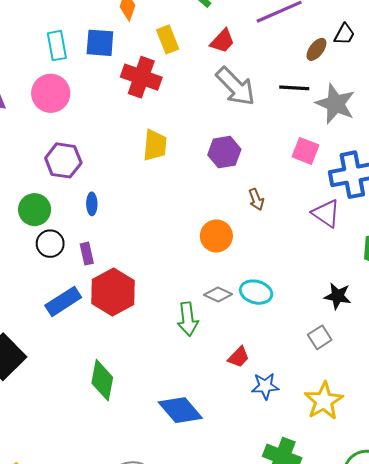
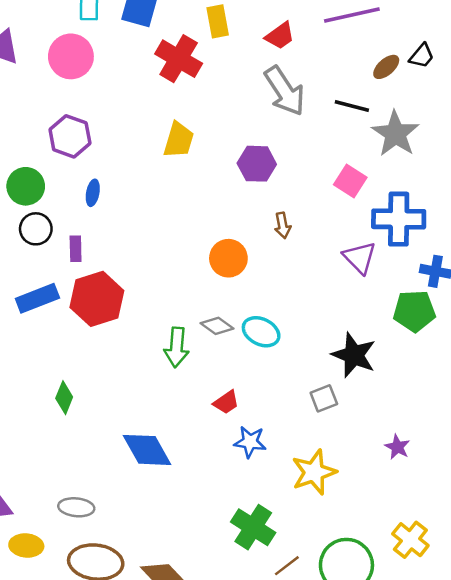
black star: (338, 296) -> (354, 355), size x1.4
green diamond: (102, 380) -> (64, 398), size x0.7

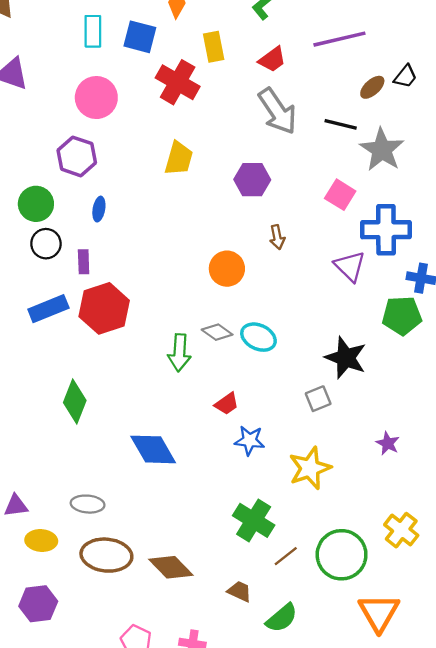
pink circle: (71, 56) -> (96, 98), moved
green diamond: (64, 398) -> (75, 401), size x1.4

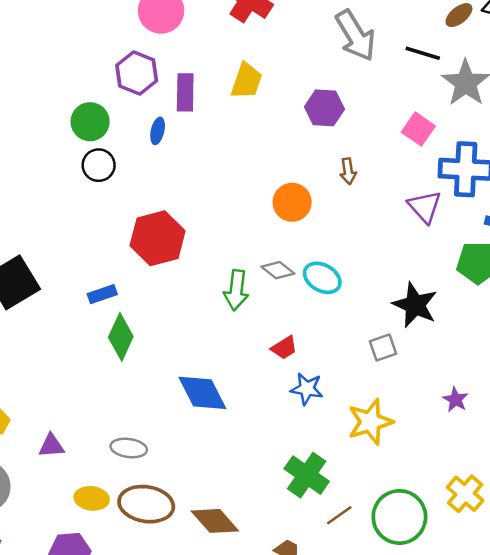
purple rectangle: (84, 262) -> (185, 92), moved, size x1.4
blue rectangle: (48, 309) -> (102, 294), moved, size x0.7
yellow ellipse: (41, 541) -> (92, 498), moved

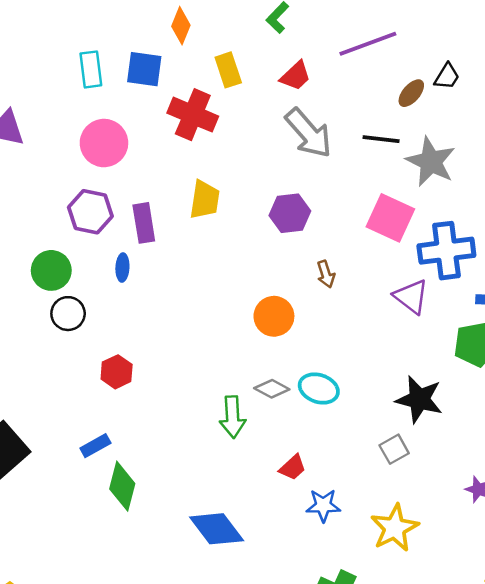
pink square: (418, 129) -> (390, 218), size x1.4
red hexagon: (158, 238) -> (117, 372), moved, size x0.6

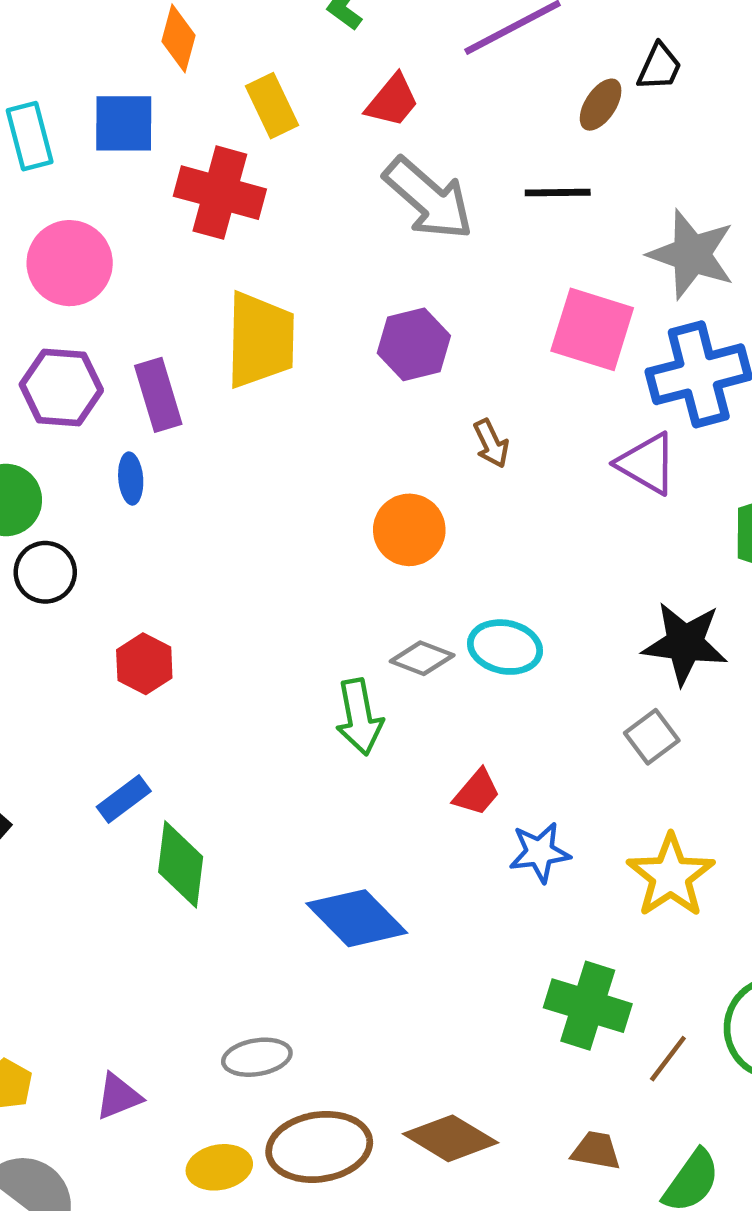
gray star: (431, 162) -> (692, 254), moved
yellow trapezoid: (205, 200) -> (260, 340), size x1.4

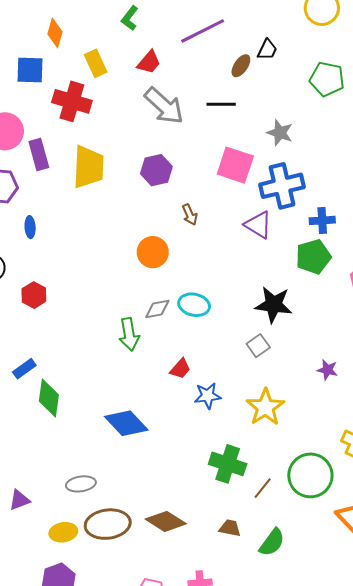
gray star: (692, 254) -> (280, 133), size x0.7
purple rectangle: (158, 395) -> (39, 155), moved
gray diamond: (422, 658) -> (157, 309), turned -32
red hexagon: (144, 664) -> (34, 295), moved

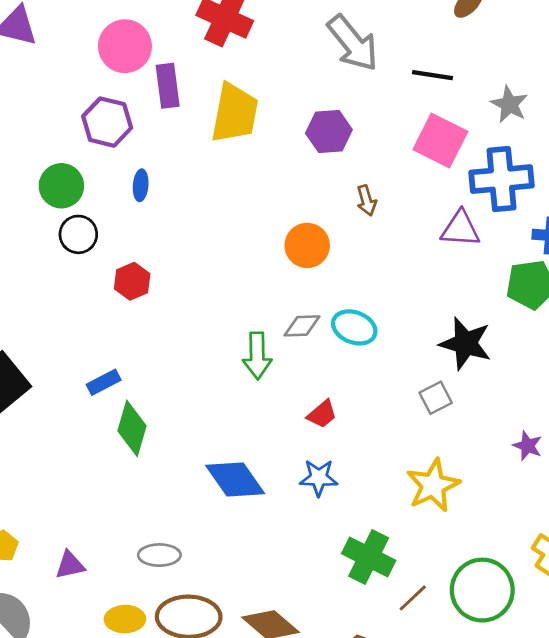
black line: (221, 104) -> (432, 75), moved
purple triangle: (258, 225) -> (460, 229), turned -36
blue star: (208, 396) -> (319, 478), moved

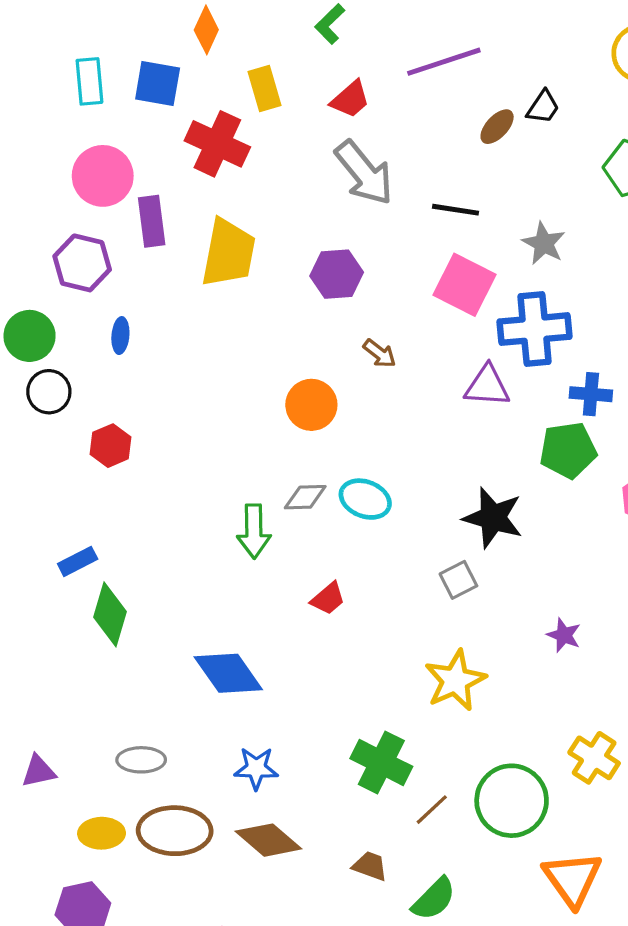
brown arrow: (366, 201) -> (380, 353), turned -36
blue star: (319, 478) -> (256, 768), moved

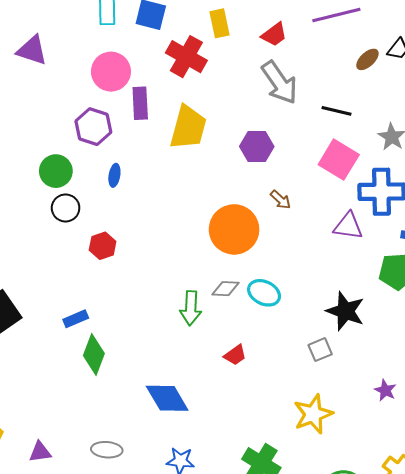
orange circle: (311, 405) -> (234, 229), size x1.5

